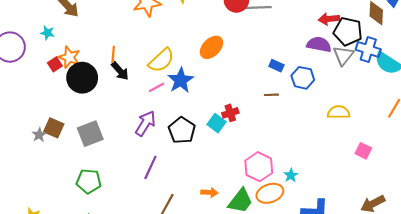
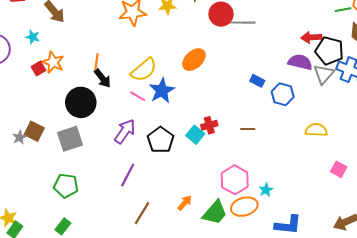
black circle: (82, 78) -> (81, 102), moved
pink line: (156, 87) -> (138, 96), turned 56
brown line: (271, 95) -> (248, 129), moved
orange arrow: (209, 192) -> (185, 203), turned -56

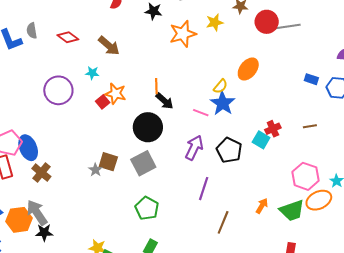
yellow semicircle: (144, 70) -> (220, 86), moved, size x0.6
green pentagon: (66, 186) -> (147, 208), turned 30
green trapezoid: (215, 213) -> (292, 210), turned 40

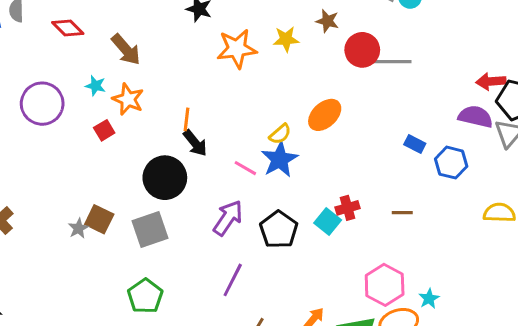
orange star: (115, 94) -> (128, 99), moved

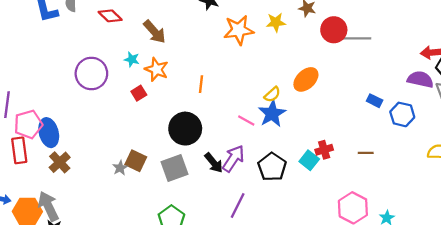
black arrow: (195, 143) -> (214, 163), moved

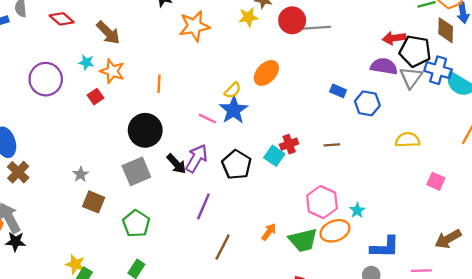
yellow star: (276, 22) -> (248, 17), moved
brown square: (136, 161) -> (94, 202), moved

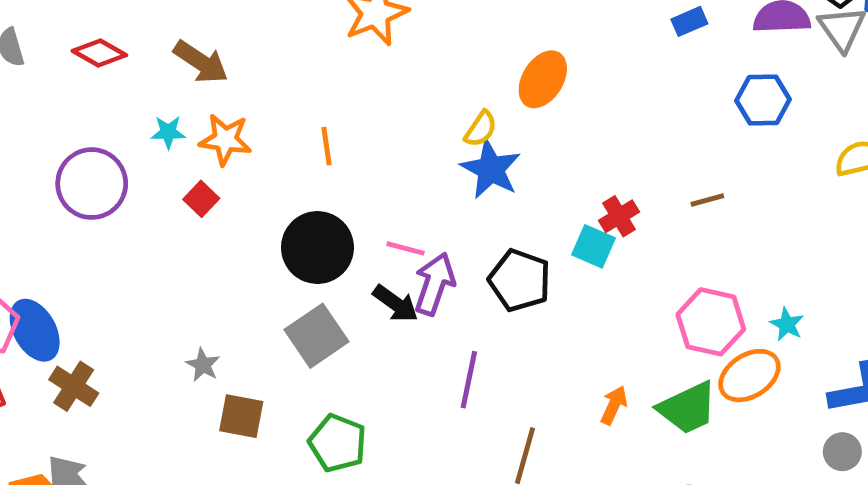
blue rectangle: (338, 91) -> (689, 21), moved, turned -35
pink line: (207, 119) -> (406, 248), moved

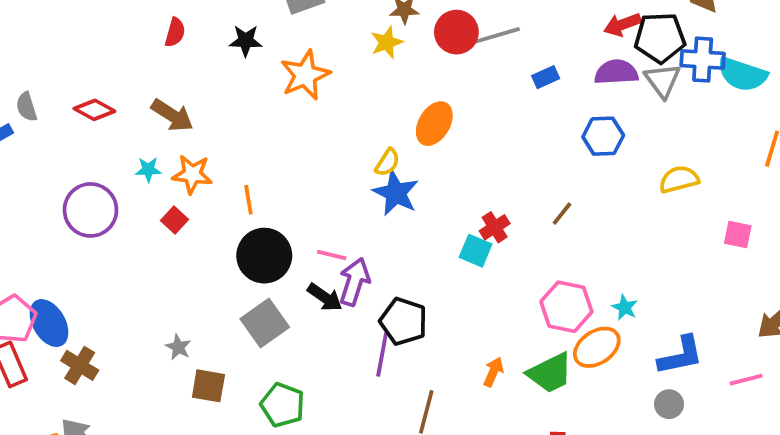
orange line: (326, 146) -> (248, 200), moved
brown line: (707, 200) -> (562, 214), turned -35
black pentagon: (520, 280) -> (403, 321), moved

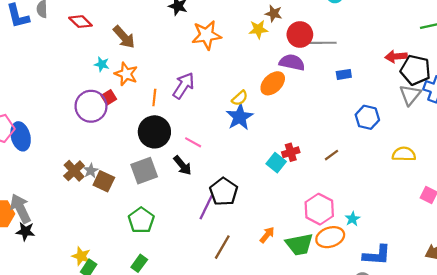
purple semicircle: (616, 72) -> (292, 62), moved
purple circle: (90, 210) -> (91, 106), moved
purple arrow: (354, 282) -> (184, 86), moved
brown cross: (80, 365) -> (74, 171), moved
brown square: (208, 386) -> (104, 181), moved

